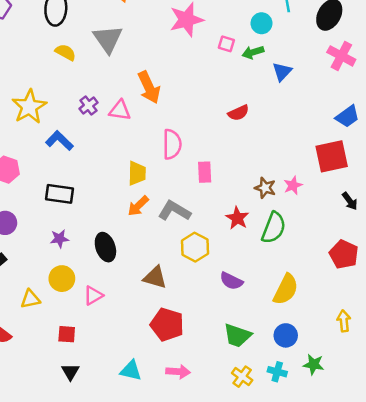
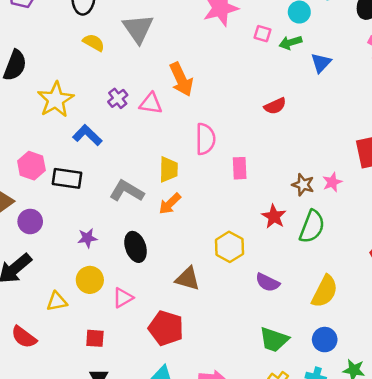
black rectangle: (59, 194) -> (67, 178), moved
gray L-shape: (174, 211) -> (127, 191), moved
red pentagon: (167, 325) -> (166, 328), moved

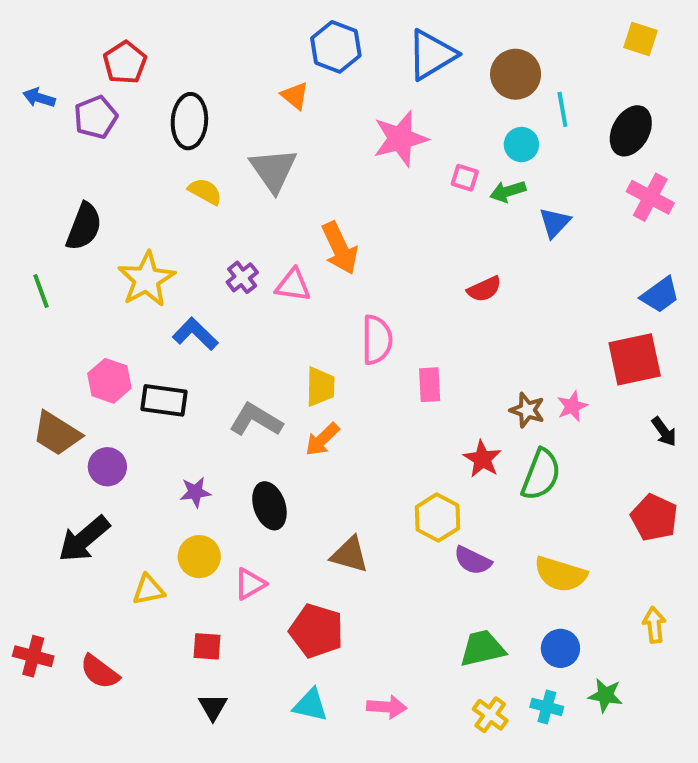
yellow hexagon: (229, 247) -> (437, 518), moved
yellow semicircle: (325, 291) -> (560, 574), turned 80
red semicircle: (24, 337) -> (100, 672), moved
green trapezoid: (274, 340) -> (482, 648), turned 148

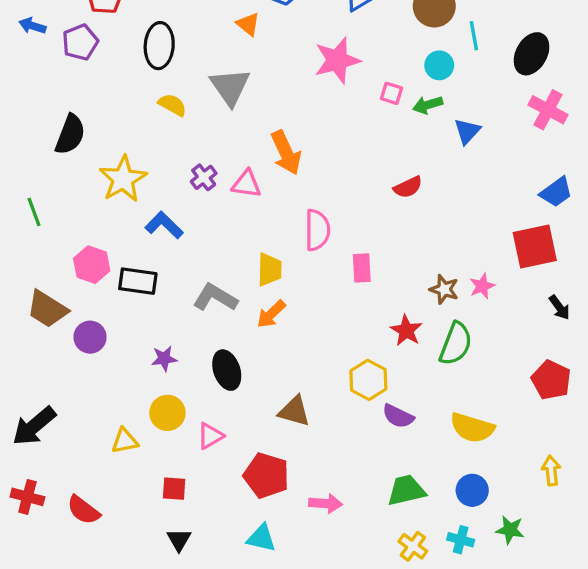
green line: (41, 291) -> (34, 212), moved
black arrow: (84, 539) -> (34, 426), moved
pink arrow: (387, 707) -> (326, 503), moved

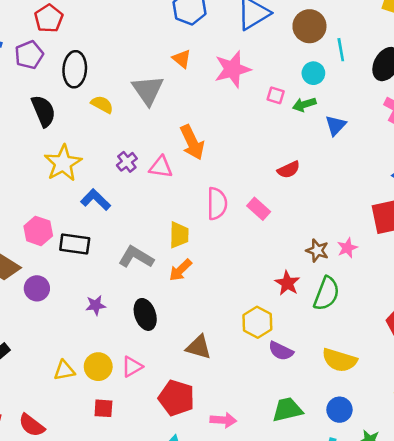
orange triangle: (248, 24) -> (182, 59), moved
black ellipse: (159, 46) -> (75, 69), moved
black semicircle: (70, 135) -> (43, 111), moved, turned -44
pink rectangle: (362, 268) -> (259, 209), moved, turned -45
yellow circle: (167, 413) -> (98, 367), moved

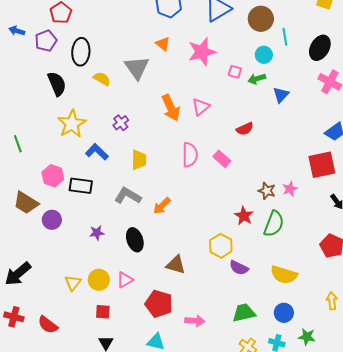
pink triangle: (161, 167) -> (201, 107), moved, turned -48
yellow trapezoid: (179, 235) -> (139, 160), moved
yellow triangle: (64, 371) -> (73, 283), turned -42

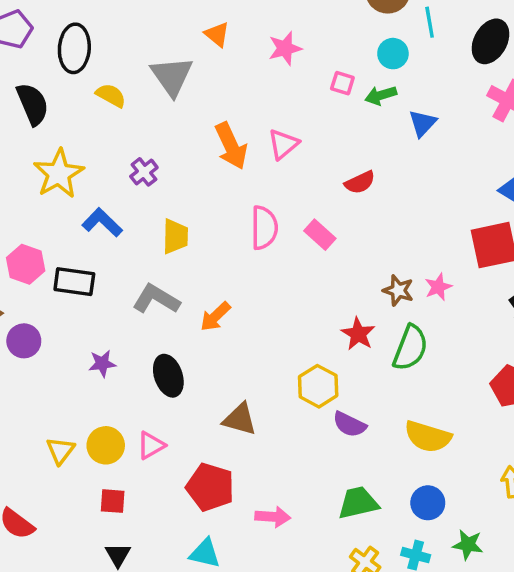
pink star: (202, 52) -> (285, 48), size x0.7

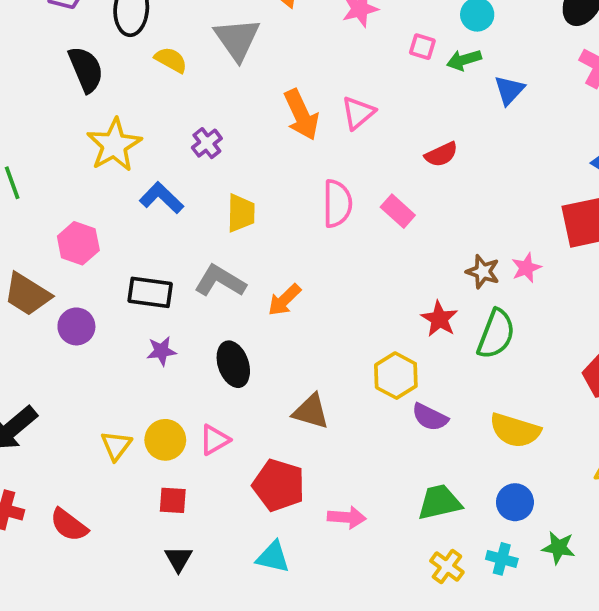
black rectangle: (74, 282) -> (150, 292), moved

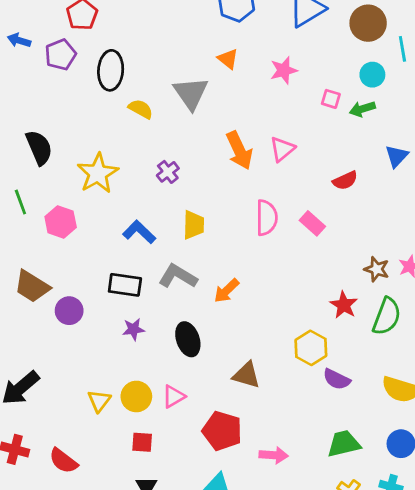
black semicircle: (86, 69) -> (39, 148), moved
blue triangle: (509, 90) -> (397, 156), moved
blue L-shape: (161, 198) -> (139, 232), moved
pink hexagon: (78, 243) -> (61, 222), moved

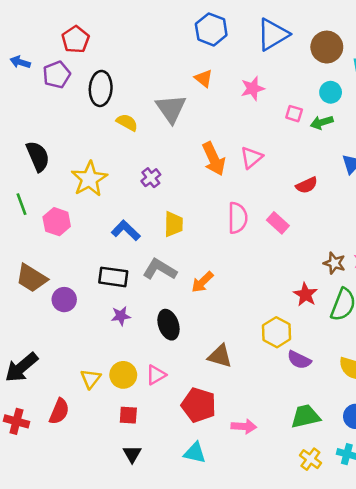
red semicircle: (63, 461) -> (59, 411), moved, turned -104

